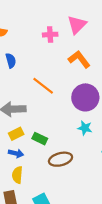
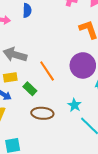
orange line: (43, 86) -> (47, 71), moved
cyan star: (85, 128) -> (74, 105), moved

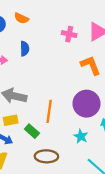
orange line: (47, 71) -> (49, 111), turned 45
cyan star: (74, 105) -> (81, 136), moved

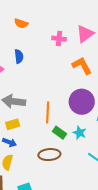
orange semicircle: (21, 18) -> (21, 23), moved
green rectangle: (32, 131) -> (60, 133), moved

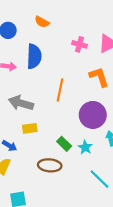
blue semicircle: (19, 56) -> (34, 56), size x1.6
orange line: (48, 113) -> (60, 90), moved
yellow rectangle: (13, 124) -> (30, 128), moved

